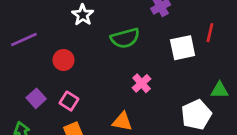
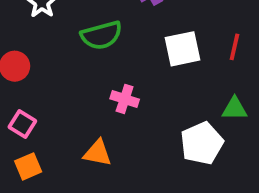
red line: (210, 33) -> (235, 47), moved
pink cross: (142, 83) -> (125, 99), turned -30

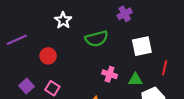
red line: (235, 47) -> (165, 68), moved
green triangle: (235, 109) -> (135, 80), moved

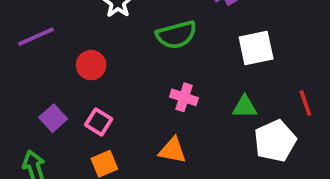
red line: (165, 68) -> (305, 103), moved, turned -32
pink cross: (110, 74) -> (184, 97), moved

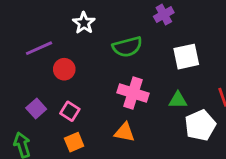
purple line: (36, 37) -> (39, 48), moved
pink cross: (184, 97) -> (133, 93), size x1.5

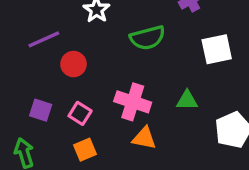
pink cross: (133, 93) -> (133, 102), moved
green triangle: (178, 100) -> (187, 100), moved
purple square: (36, 108) -> (41, 110), turned -30

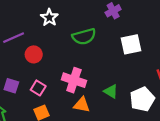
green triangle: (187, 100) -> (111, 91), moved, turned 32

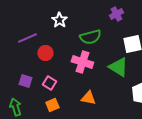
pink cross: (74, 80) -> (82, 62), moved
green triangle: (111, 91) -> (118, 67), moved, size x1.5

